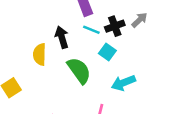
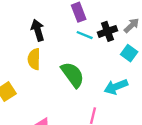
black arrow: (62, 37) -> (38, 30), moved
cyan square: (107, 52) -> (129, 53), moved

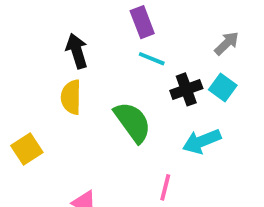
black cross: (107, 31) -> (186, 89), moved

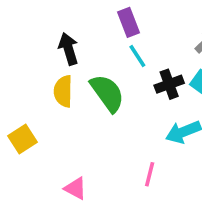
cyan line: (152, 59) -> (137, 56), turned 35
green semicircle: (133, 122) -> (107, 93), moved

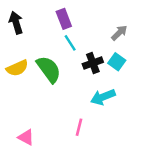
black arrow: (68, 49) -> (16, 23), moved
yellow semicircle: (63, 91) -> (17, 68), turned -115

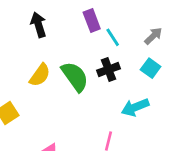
cyan line: (70, 43) -> (113, 37), moved
black cross: (93, 63) -> (109, 70), moved
yellow semicircle: (17, 68) -> (40, 75), turned -30

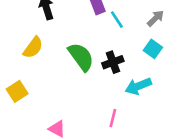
black cross: (109, 70) -> (113, 62), moved
yellow semicircle: (40, 75) -> (33, 48), moved

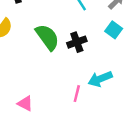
cyan arrow: (138, 86) -> (100, 79), moved

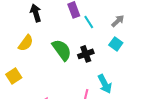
cyan arrow: (100, 79) -> (105, 84), turned -96

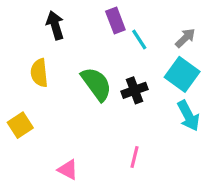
yellow semicircle: (26, 43) -> (39, 73), turned 138
cyan square: (116, 44) -> (182, 74), size x1.5
cyan arrow: (105, 84) -> (188, 116), moved

